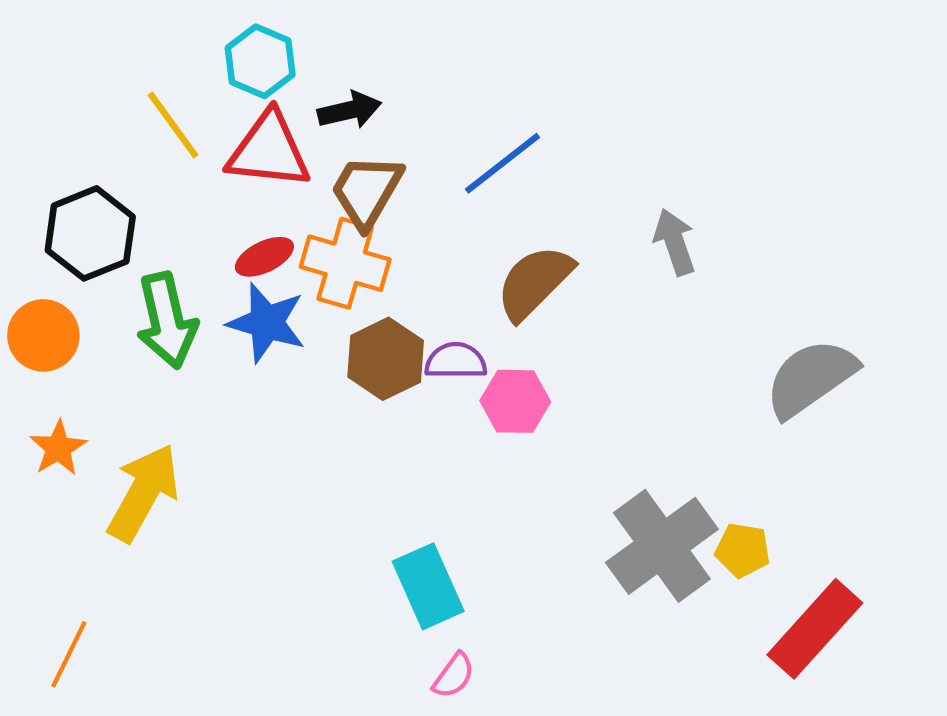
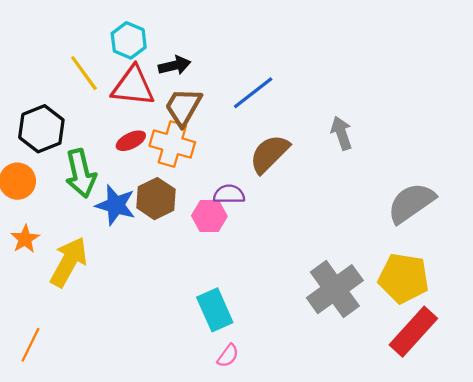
blue star: (267, 323) -> (116, 205), moved
brown hexagon: (386, 359) -> (156, 199), moved
pink hexagon: (515, 401) -> (209, 216), moved
yellow pentagon: (743, 550) -> (404, 278), moved, size x1.8

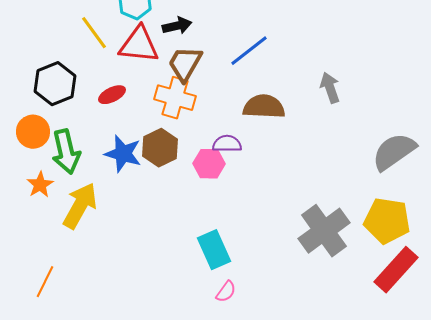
red ellipse: (131, 141) -> (112, 95), moved
brown semicircle: (269, 154) -> (264, 107), turned 48
green arrow: (81, 173) -> (66, 152), moved

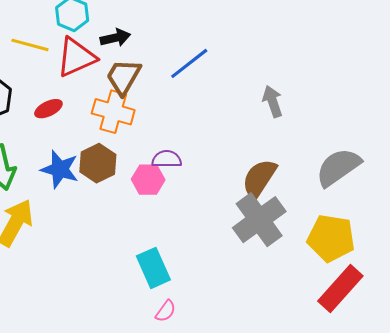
yellow line: (94, 33) -> (30, 45), turned -39
red triangle: (139, 45) -> (76, 57), turned -30
brown semicircle: (264, 107) -> (259, 179), moved, turned -60
gray cross: (324, 231) -> (259, 220), moved

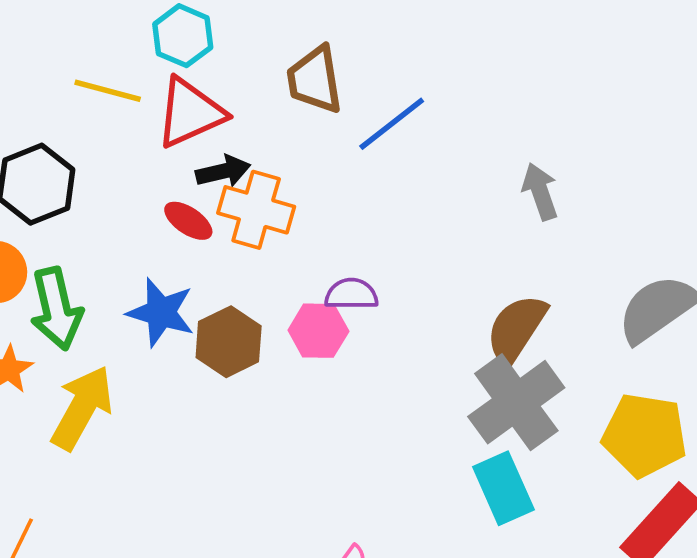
black arrow: (115, 38) -> (223, 171), moved
brown trapezoid: (124, 77) -> (315, 80), moved, turned -39
red ellipse: (48, 109) -> (188, 221), moved, turned 60
brown hexagon: (98, 163) -> (229, 342), moved
cyan rectangle: (153, 268) -> (503, 488), moved

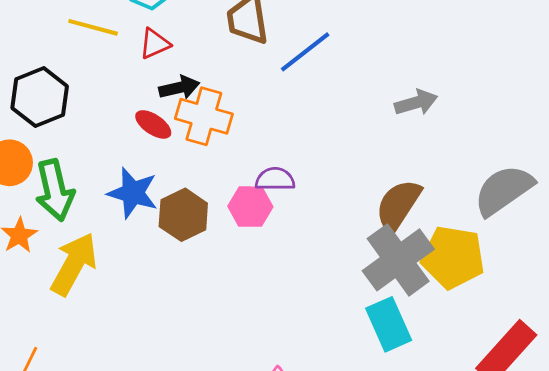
red triangle: (190, 113) -> (155, 44), size x0.6
gray arrow: (540, 191) -> (416, 103), turned 93
yellow pentagon: (645, 435) -> (453, 257), moved

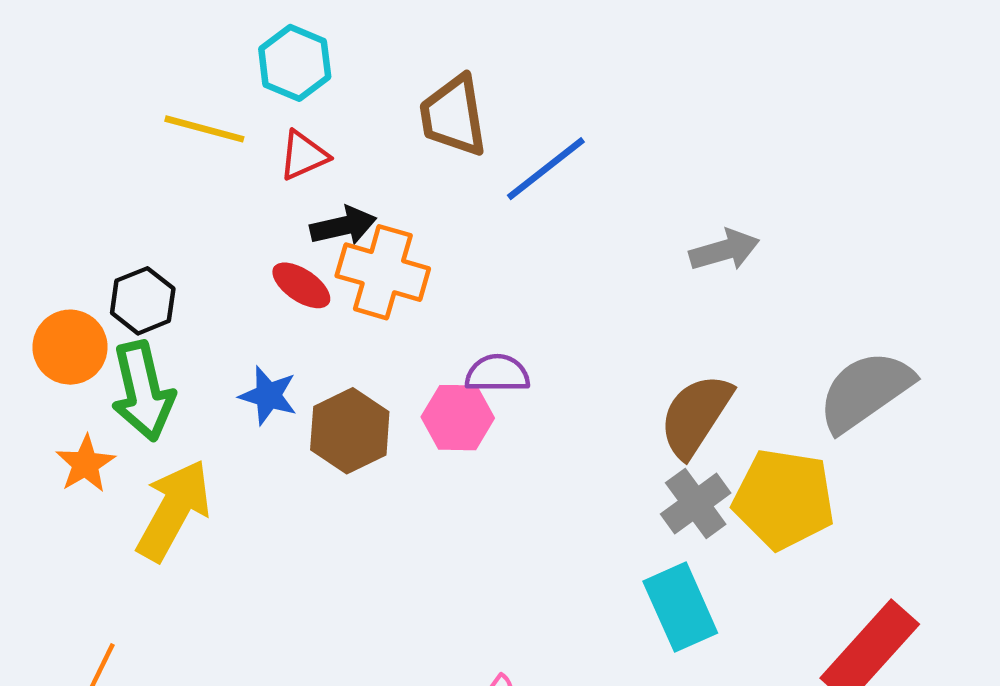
black hexagon: (40, 97) -> (143, 301), moved, size x0.7
blue star: (133, 193) -> (268, 396), size x0.7
gray cross: (398, 260) -> (696, 503), size x0.6

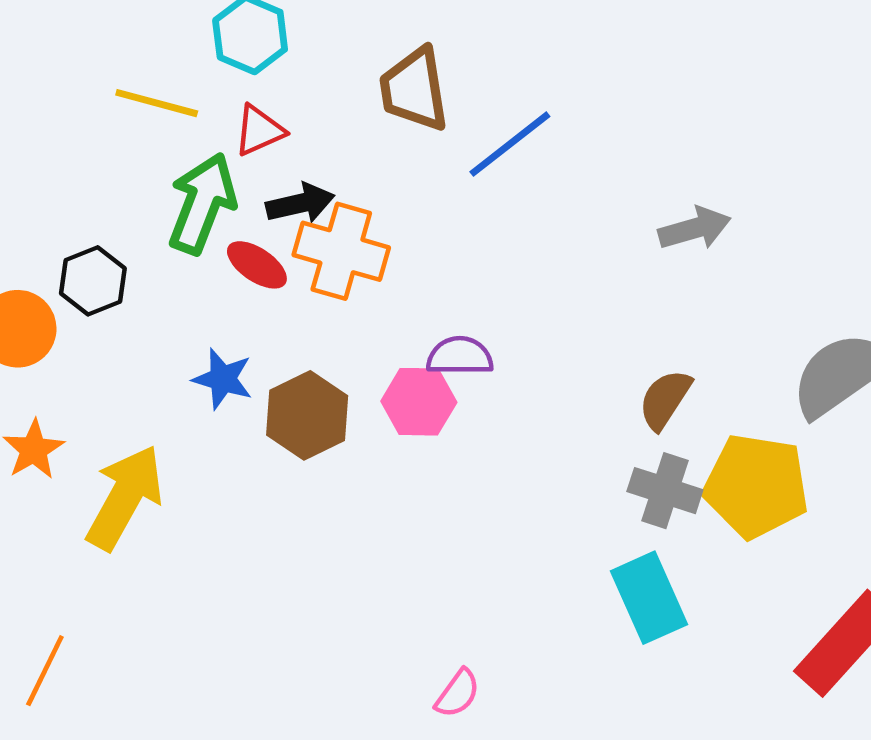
green arrow: (143, 391) -> (202, 203), moved, turned -146
brown semicircle: (696, 415) -> (665, 399), size x0.7
gray cross: (696, 503) -> (665, 491), turned -36

